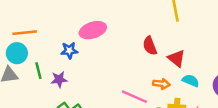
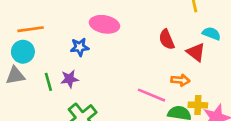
pink ellipse: (93, 30) -> (104, 24), turned 30
green line: (38, 71) -> (48, 82), moved
cyan semicircle: (191, 81) -> (211, 34), moved

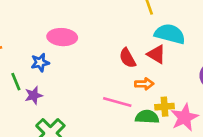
cyan semicircle: (211, 34) -> (170, 34), size x1.6
red semicircle: (167, 39) -> (128, 58), moved
green line: (48, 82) -> (16, 82), moved

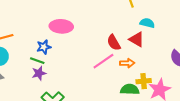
cyan semicircle: (170, 34) -> (147, 23), size x0.6
green line: (16, 82) -> (37, 61), moved, turned -48
pink line: (117, 102) -> (103, 61), moved, turned -50

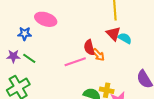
red triangle: (137, 39) -> (113, 34), moved
green line: (37, 61) -> (29, 58), moved
orange arrow: (127, 63) -> (98, 55), moved, turned 32

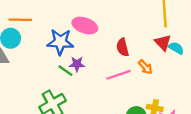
blue star: (25, 34) -> (60, 42), size x1.6
red semicircle: (89, 47) -> (123, 47), moved
purple star: (13, 56) -> (77, 64), moved

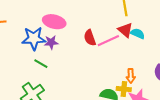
purple star: (77, 64) -> (51, 42), moved
orange arrow: (145, 67) -> (131, 76), moved, turned 48
pink line: (119, 75) -> (108, 41), moved

